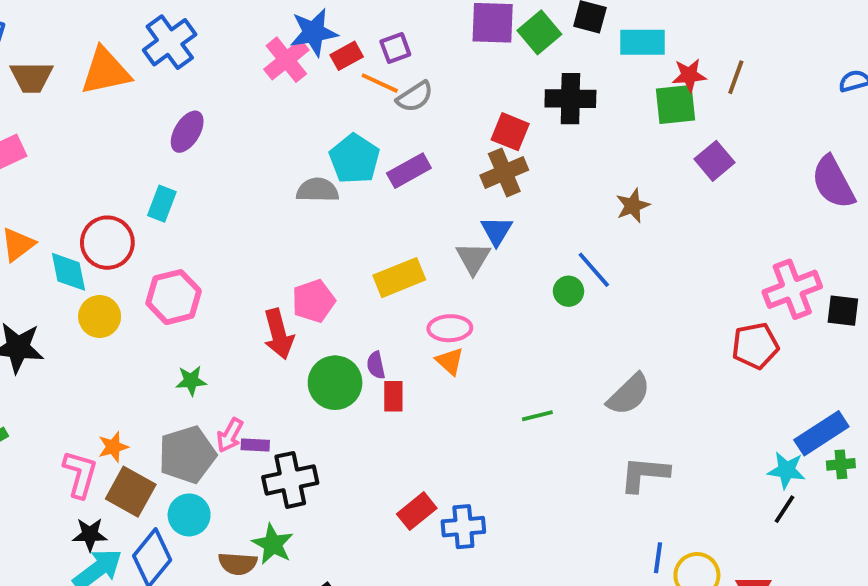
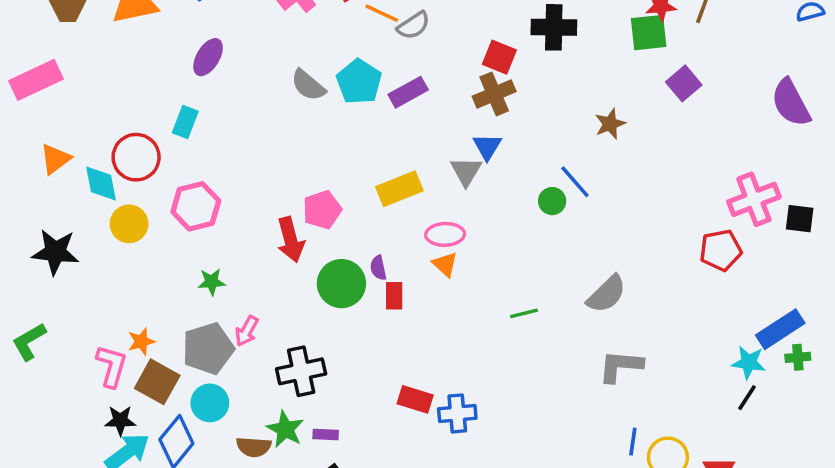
gray semicircle: (318, 190) -> (308, 85), moved, turned -141
purple rectangle: (255, 445) -> (326, 435), moved
red rectangle: (417, 511) -> (415, 399), turned 56

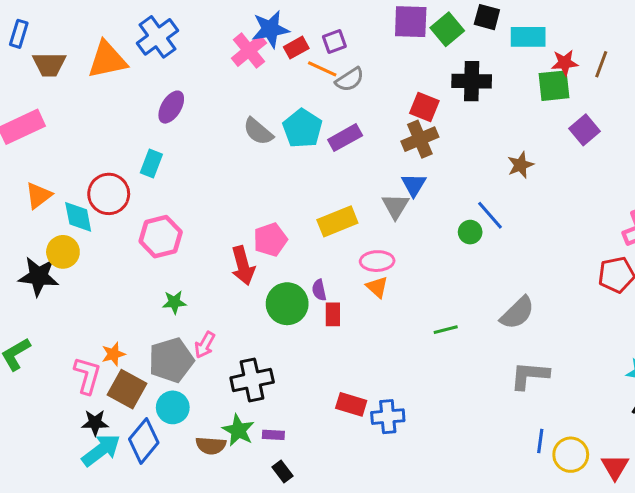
yellow circle: (129, 224) -> (63, 252), moved

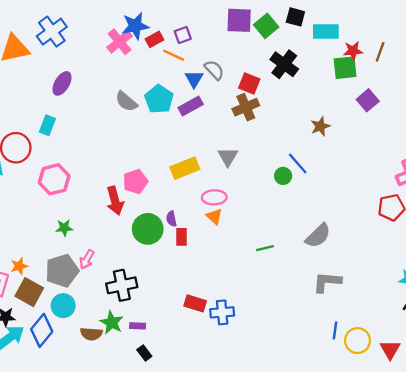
gray semicircle: (350, 80) -> (214, 70), moved, turned -100
black cross: (472, 81) -> (284, 64), turned 36
blue triangle: (414, 185) -> (194, 79), moved

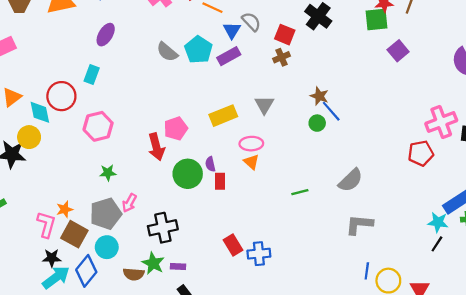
brown cross: (246, 107) -> (282, 57), size x0.7
brown star: (320, 126) -> (319, 96), moved, turned -30
red rectangle: (195, 303) -> (233, 245), turned 42

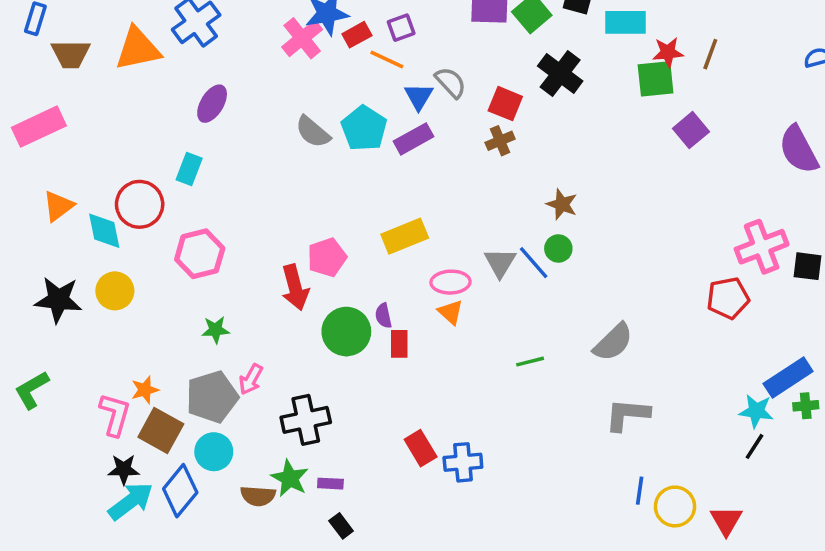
gray triangle: (264, 105) -> (500, 263), moved
blue line: (331, 111) -> (534, 263), moved
yellow circle: (29, 137) -> (115, 291), moved

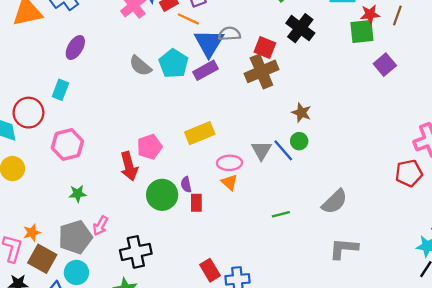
gray semicircle: (451, 82) -> (229, 34), turned -50
blue triangle: (419, 97) -> (209, 43), size x1.6
brown cross: (500, 141) -> (261, 71), size x1.8

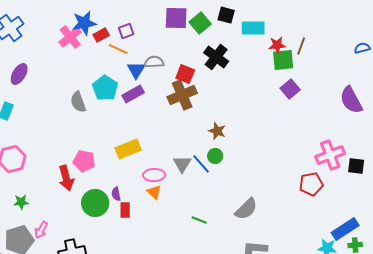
green square: (362, 31) -> (283, 60), moved
blue triangle: (209, 43) -> (136, 70), size x0.7
gray semicircle: (140, 66) -> (78, 102), moved, turned 30
pink pentagon: (150, 147) -> (84, 161), turned 30
green line: (281, 214) -> (199, 220), turned 35

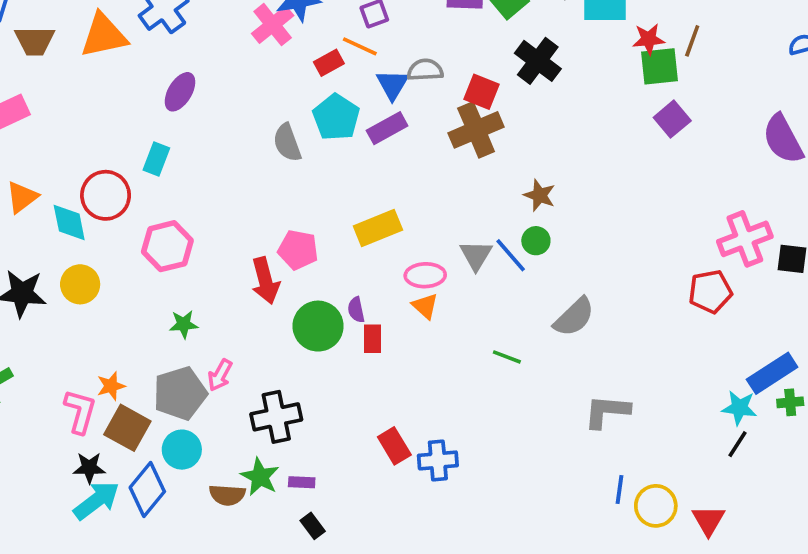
red rectangle: (101, 35) -> (329, 63), moved
gray semicircle: (246, 209) -> (574, 317), moved

